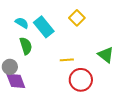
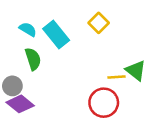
yellow line: (67, 60) -> (117, 77), moved
purple diamond: (16, 81) -> (20, 104), turned -30

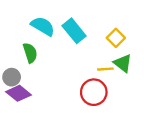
yellow square: (99, 23) -> (116, 38), moved
cyan semicircle: (28, 29) -> (43, 26), moved, size x1.5
cyan rectangle: (56, 34) -> (74, 31), moved

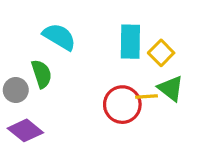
cyan rectangle: (74, 31) -> (130, 42), moved, turned 40
gray circle: (12, 77) -> (16, 90), moved
red circle: (94, 92) -> (122, 105), moved

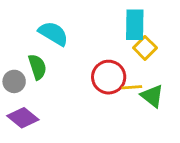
cyan rectangle: (130, 42) -> (135, 25), moved
green triangle: (171, 88) -> (152, 96), moved
red circle: (122, 105) -> (109, 77), moved

